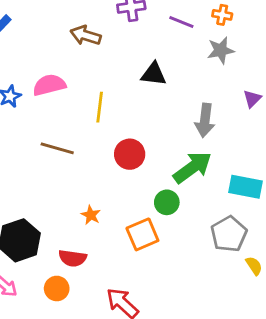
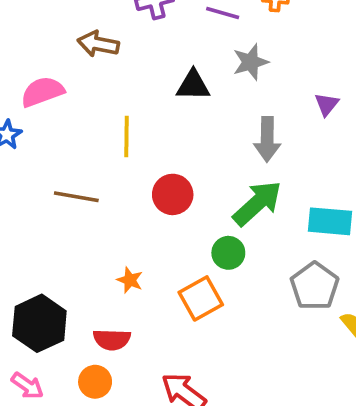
gray star: (221, 50) -> (250, 62), moved
pink semicircle: (49, 85) -> (42, 92), moved

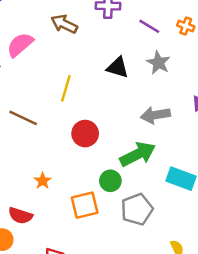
gray star: (250, 62) -> (158, 63), turned 30
pink semicircle: (42, 92) -> (20, 45), turned -36
gray arrow: (267, 139) -> (155, 115), turned 64
gray pentagon: (315, 286) -> (137, 209), moved

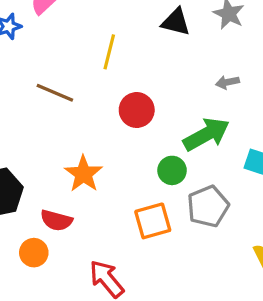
gray arrow: (155, 115) -> (227, 82), size x0.6
orange star: (43, 181) -> (83, 174), size x1.6
orange square: (85, 205) -> (153, 221), moved

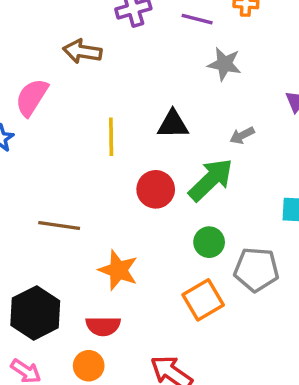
black triangle: (176, 22) -> (173, 124), moved
brown line: (55, 93) -> (59, 225), moved
green arrow: (206, 134) -> (211, 180), moved
gray pentagon: (208, 206) -> (256, 269), turned -30

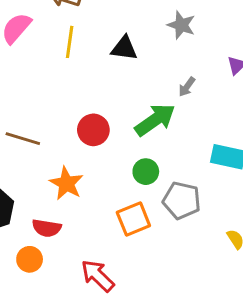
black triangle: (173, 124) -> (124, 48), moved
gray arrow: (242, 135) -> (187, 87), turned -36
yellow line: (111, 137) -> (70, 42), moved
red circle: (156, 189) -> (93, 130), moved

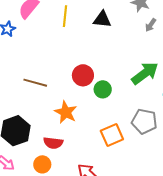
gray arrow: (187, 87) -> (151, 25), moved
green arrow: (155, 120) -> (145, 73), moved
green circle: (146, 172) -> (103, 89), moved

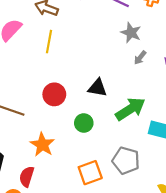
black triangle: (102, 19) -> (97, 88), moved
red circle: (83, 75) -> (54, 94), moved
red semicircle: (53, 143) -> (27, 177), turned 96

